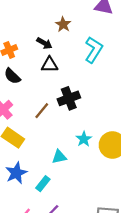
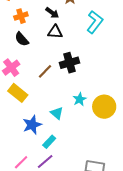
cyan triangle: (59, 157) -> (57, 113), turned 48
blue star: (16, 173) -> (32, 125), moved
cyan rectangle: (43, 184) -> (49, 142), moved

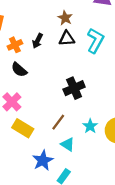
black arrow: (52, 13) -> (38, 41), moved, turned 88
black triangle: (55, 32) -> (67, 38), moved
brown line: (45, 71) -> (58, 122), moved

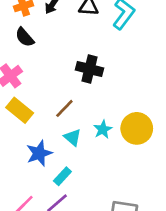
black cross: (74, 88) -> (90, 69), turned 30
cyan star: (90, 126) -> (103, 129), moved

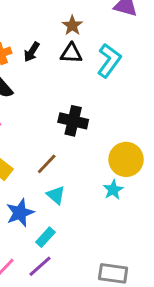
yellow circle: (137, 128) -> (126, 159), moved
cyan star: (103, 129) -> (113, 190), moved

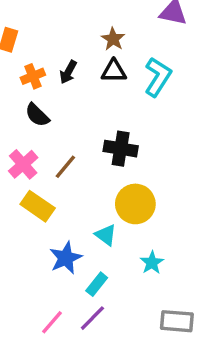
yellow circle: (126, 159) -> (135, 204), moved
brown line: (47, 164) -> (65, 167), moved
cyan star: (113, 190) -> (152, 263), moved

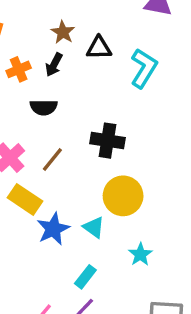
brown star: (113, 39) -> (63, 32), moved
black triangle: (114, 71) -> (99, 48), moved
black semicircle: (37, 115) -> (44, 107), moved, turned -44
blue star: (66, 258) -> (53, 229), moved

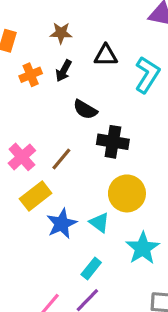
brown star: (63, 32) -> (61, 33), moved, turned -30
black semicircle: (44, 107) -> (85, 109), moved, turned 30
yellow rectangle: (25, 199) -> (36, 196), turned -72
cyan star: (140, 254) -> (143, 248), size x1.5

